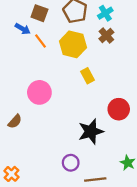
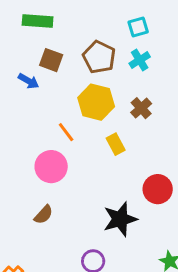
brown cross: (106, 35) -> (141, 108), moved
orange line: (41, 41) -> (66, 132), moved
brown semicircle: (15, 121) -> (44, 215), moved

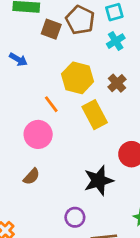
brown pentagon: (99, 57) -> (80, 20), moved
brown square: (51, 60) -> (51, 29), moved
yellow rectangle: (116, 144) -> (95, 115), size x1.5

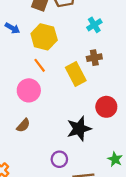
cyan cross: (116, 41) -> (94, 25), moved
yellow hexagon: (78, 78) -> (44, 37), moved
brown cross: (117, 83) -> (94, 58), moved, turned 32

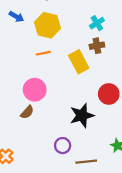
cyan cross: (94, 25) -> (97, 23), moved
orange line: (40, 65) -> (43, 53), turned -64
pink circle: (29, 90) -> (35, 90), moved

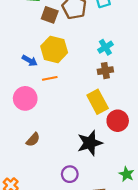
blue arrow: (16, 17) -> (30, 61), moved
yellow rectangle: (79, 62) -> (98, 102), moved
pink circle: (35, 90) -> (25, 98), moved

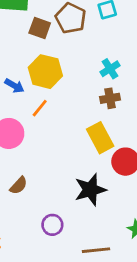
orange line: (50, 78) -> (40, 108), turned -40
purple circle: (70, 174) -> (52, 225), moved

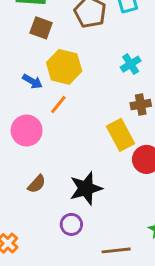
brown square: (40, 28) -> (41, 28), moved
brown cross: (110, 98) -> (141, 105), moved
black star: (90, 190) -> (86, 188), moved

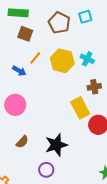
cyan cross: (131, 64) -> (87, 59), turned -32
yellow hexagon: (64, 67) -> (62, 61), moved
orange line: (58, 105) -> (35, 58), moved

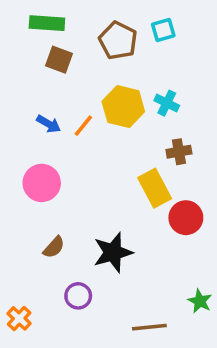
orange line: (35, 58) -> (83, 126), moved
purple circle: (46, 170) -> (78, 296), moved

